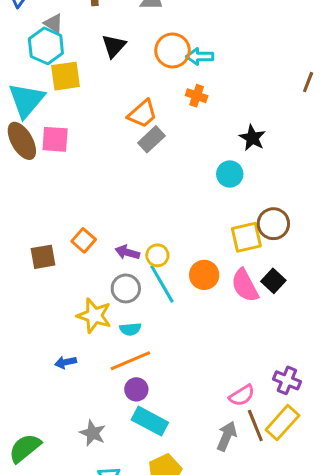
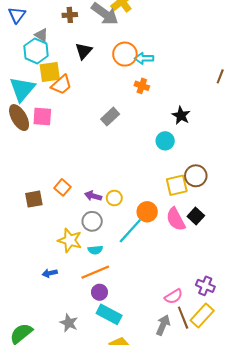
orange trapezoid: (142, 114) -> (61, 85), moved
cyan line: (162, 284) -> (130, 231), moved, turned 72

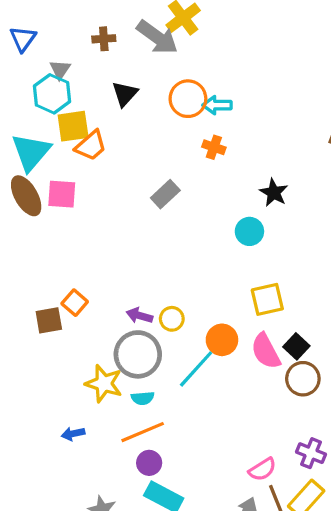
gray triangle: (41, 35) -> (60, 70), turned 32
brown circle: (196, 176) -> (303, 379), moved
orange square: (62, 187) -> (75, 303), moved
gray circle: (92, 221) -> (138, 354), size x1.5

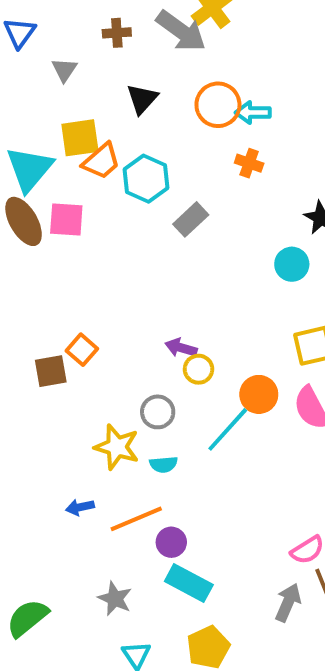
cyan hexagon: (52, 94) -> (146, 179), moved
purple arrow: (139, 316) -> (181, 348), moved
gray circle: (138, 354) -> (158, 412), size x0.6
orange line: (143, 432) -> (136, 519), moved

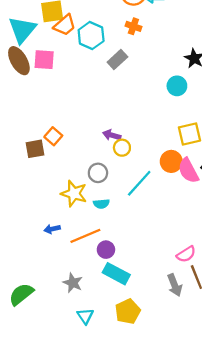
orange cross: (249, 163) -> (133, 26), moved
orange circle: (259, 394) -> (171, 161), moved
gray arrow: (288, 602) -> (175, 285), turned 135

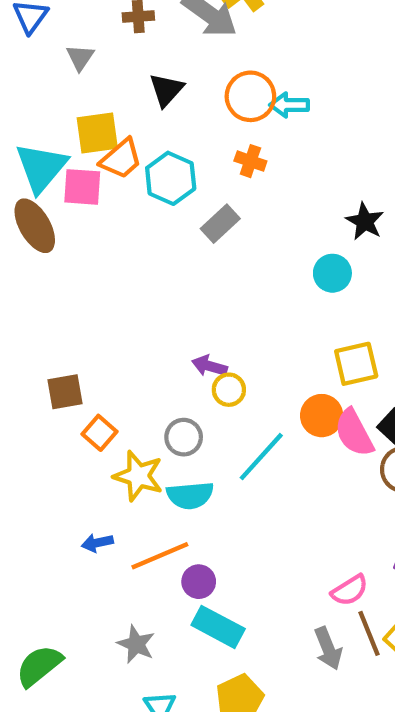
pink square: (44, 60) -> (82, 187), moved
orange square: (53, 136) -> (99, 433), moved
cyan semicircle: (101, 204) -> (190, 495), size x1.5

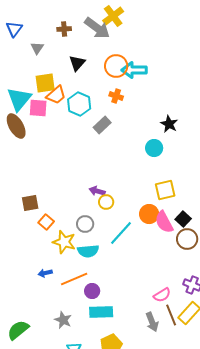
cyan arrow: (289, 105) -> (134, 70), size x1.4
cyan rectangle: (218, 627) -> (101, 312), turned -30

